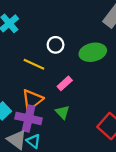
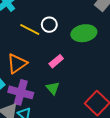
yellow line: (34, 64) -> (30, 30), moved
orange triangle: (32, 100) -> (17, 64), moved

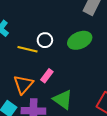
pink rectangle: (56, 61) -> (47, 76), moved
green triangle: (53, 88) -> (63, 99), size x1.5

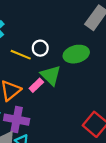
green triangle: (63, 99) -> (51, 75), moved

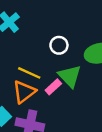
yellow line: (21, 55) -> (29, 73), moved

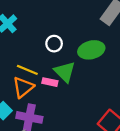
pink rectangle: (53, 87) -> (50, 82), turned 56

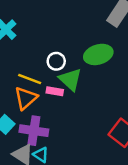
white circle: (54, 44) -> (56, 61), moved

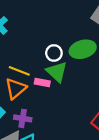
white circle: (56, 61) -> (54, 53), moved
purple cross: (34, 131) -> (23, 118), size x0.7

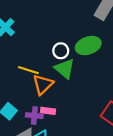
pink rectangle: (42, 83) -> (48, 111), moved
orange triangle: (16, 89) -> (43, 84), moved

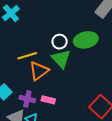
yellow line: (28, 70) -> (27, 56), turned -42
pink rectangle: (48, 111) -> (48, 100), moved

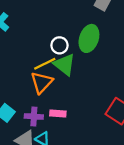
green ellipse: (86, 40) -> (89, 38), turned -50
yellow line: (27, 56) -> (45, 64), moved

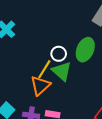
yellow line: (45, 64) -> (44, 69), turned -36

